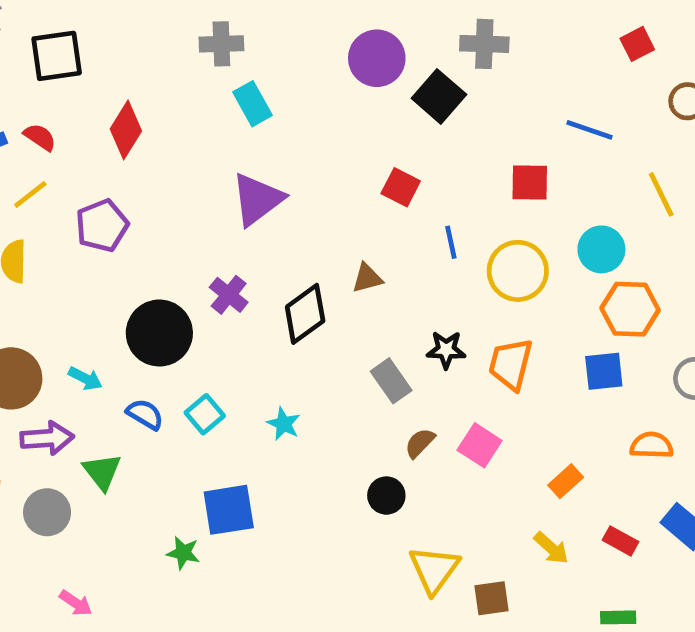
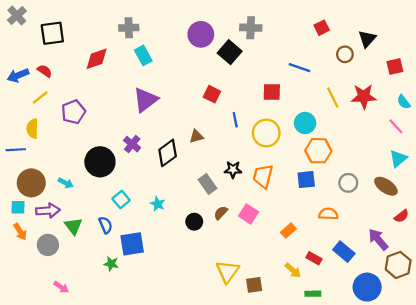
red diamond: (126, 130) -> (97, 59), moved, turned 40
blue semicircle: (145, 414) -> (106, 225), moved, turned 35
black circle: (386, 496) -> (194, 222), moved
yellow arrow: (551, 548) -> (293, 270), moved

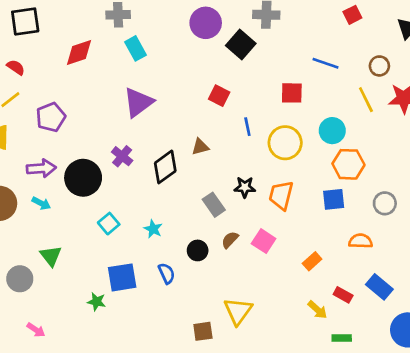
brown circle: (345, 54) -> (379, 66), moved
purple arrow: (48, 211) -> (41, 168), moved
blue semicircle: (106, 225) -> (167, 273), moved
brown square: (254, 285) -> (203, 331), moved

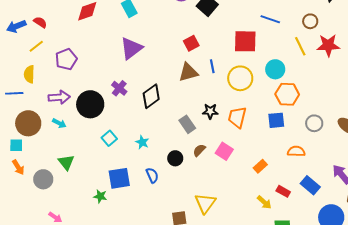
red square: (292, 93) -> (245, 41), size x1.4
red square: (219, 96) -> (191, 43), turned 35
brown triangle: (200, 147) -> (188, 72), moved, size x1.5

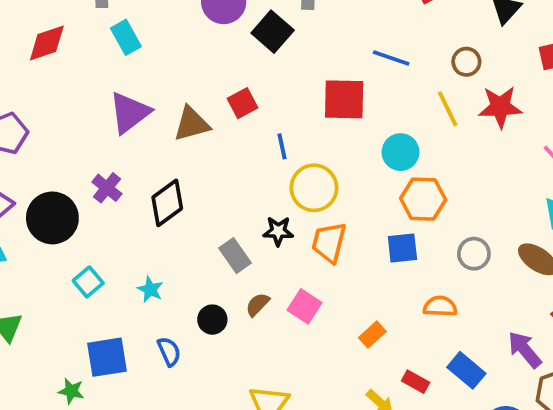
brown triangle: (188, 72) -> (192, 124), moved
yellow circle: (240, 78) -> (314, 188), moved

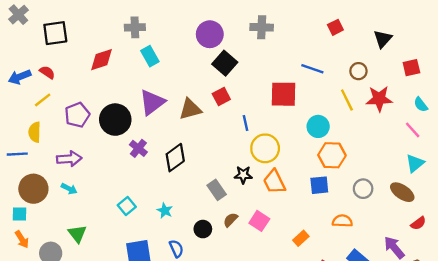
black square: (273, 32) -> (225, 63), moved
black circle: (52, 218) -> (115, 120), moved
orange trapezoid: (329, 242) -> (274, 182), turned -40

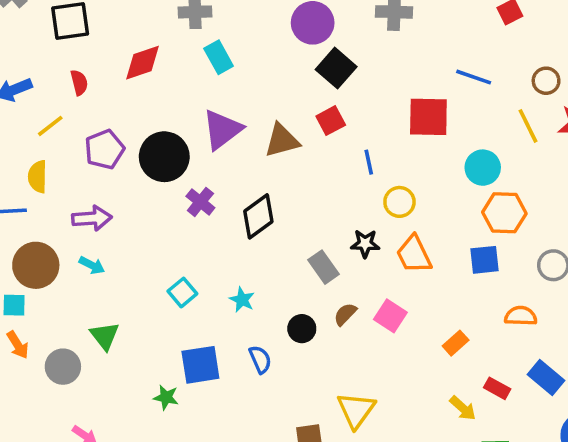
red semicircle: (47, 72) -> (79, 83), moved, turned 42
yellow circle: (265, 148) -> (399, 202), size x0.7

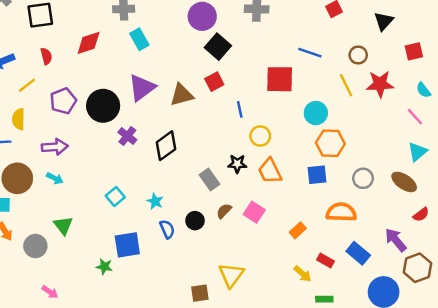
orange semicircle: (521, 316) -> (341, 212), size x1.4
blue semicircle: (260, 359) -> (167, 229), moved

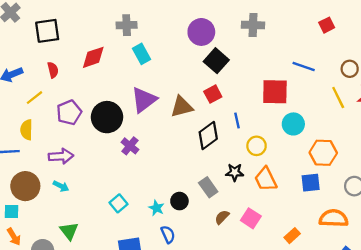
cyan circle: (316, 113) -> (293, 124), moved
black diamond: (166, 146) -> (208, 135), moved
black circle: (195, 221) -> (179, 201), moved

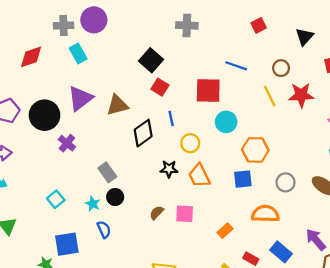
purple circle: (201, 32) -> (94, 20), moved
red square: (213, 94) -> (160, 87), moved, turned -30
gray rectangle: (208, 187) -> (107, 172), moved
pink square: (251, 218) -> (185, 214), turned -30

